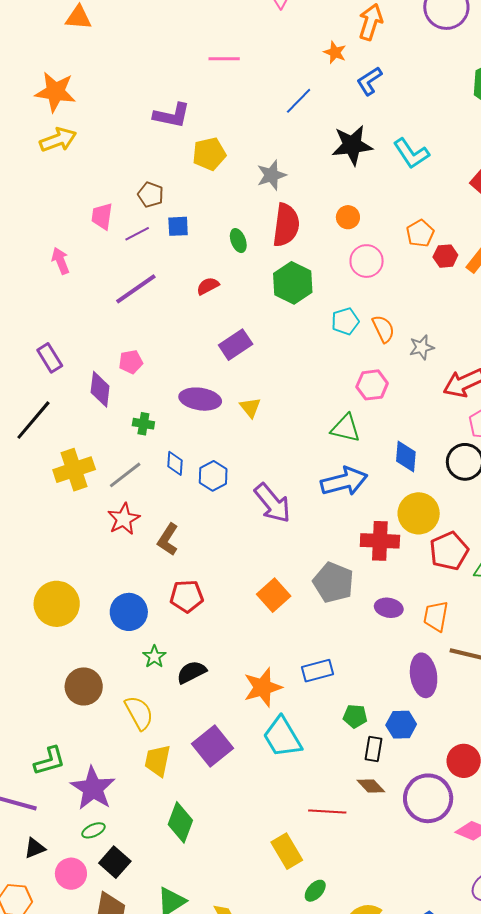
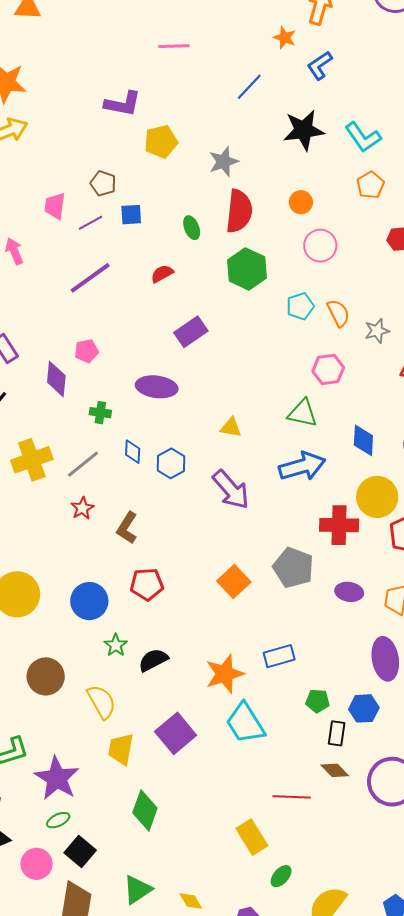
orange pentagon: (420, 233) -> (370, 185), moved
yellow triangle: (250, 407) -> (231, 428), moved, turned -40
red star: (124, 519) -> (82, 508), size x0.7

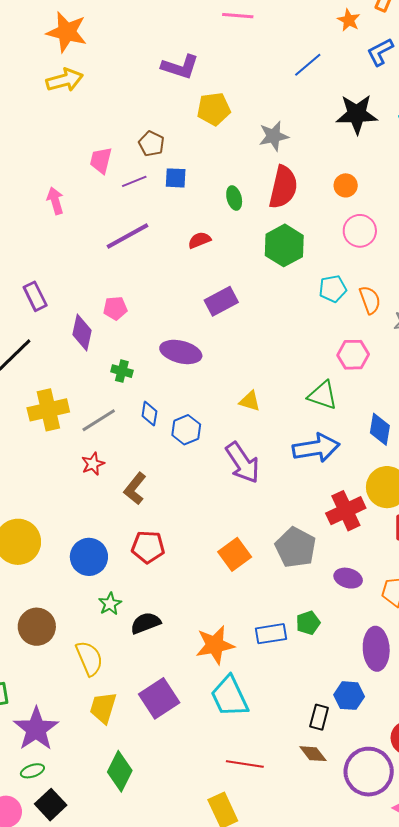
red cross: (339, 525) -> (346, 511), turned -33
green pentagon: (318, 701) -> (308, 623), moved, turned -30
red line: (292, 797) -> (245, 764), moved

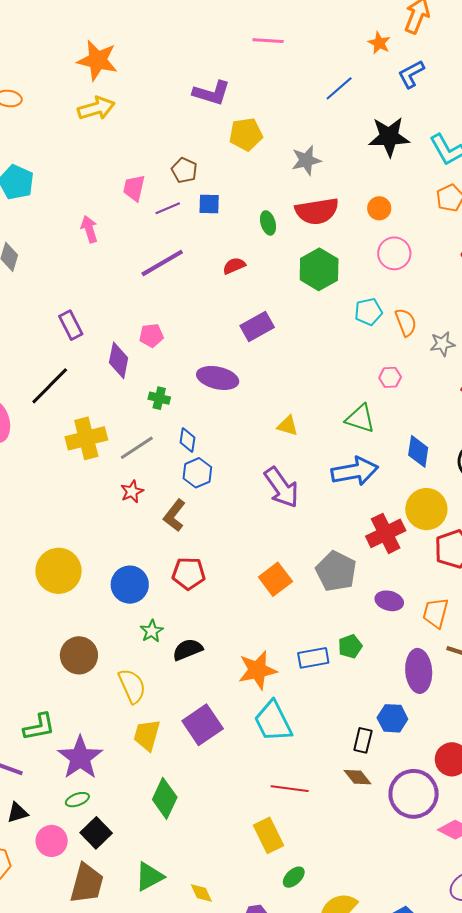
red semicircle: (283, 187) -> (317, 211), turned 69
pink hexagon: (353, 355) -> (390, 377), size x0.7
blue hexagon: (186, 430) -> (197, 473), moved

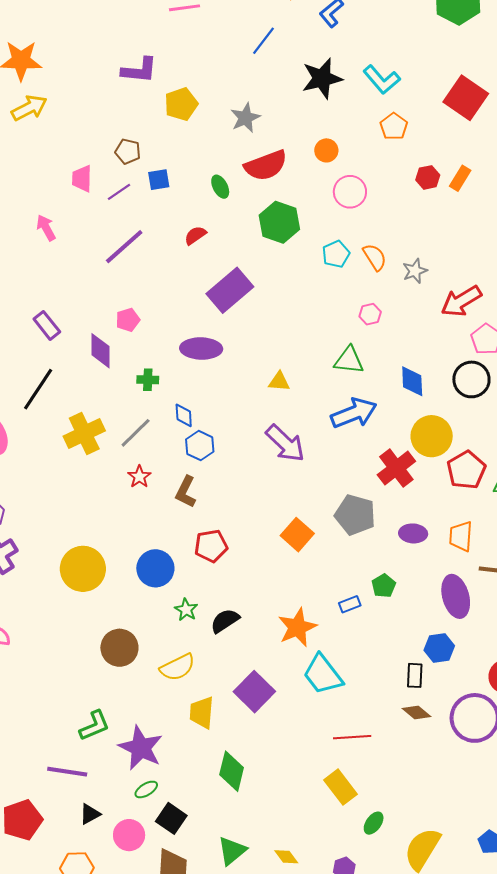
purple rectangle: (257, 326) -> (230, 290), size x1.4
blue rectangle: (313, 658) -> (350, 604), size x0.7
yellow semicircle: (132, 686) -> (178, 667), turned 99

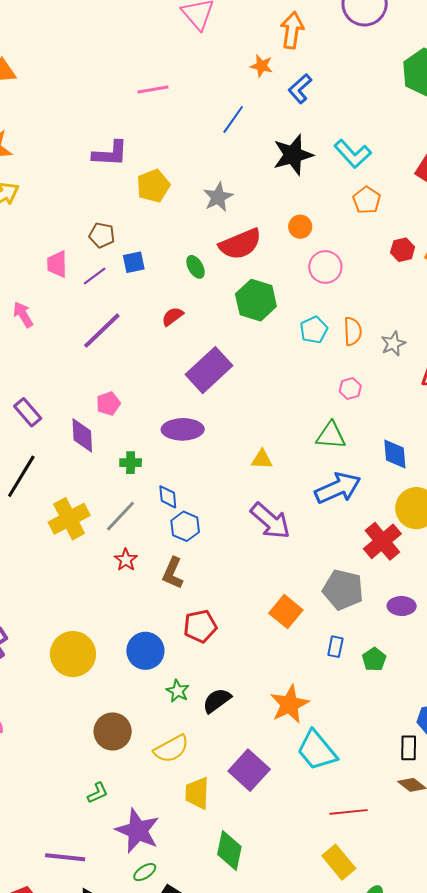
orange semicircle: (375, 257) -> (353, 331), turned 32
blue rectangle: (350, 604) -> (335, 647), moved, turned -55
green L-shape: (94, 726) -> (98, 793), moved, size x0.7

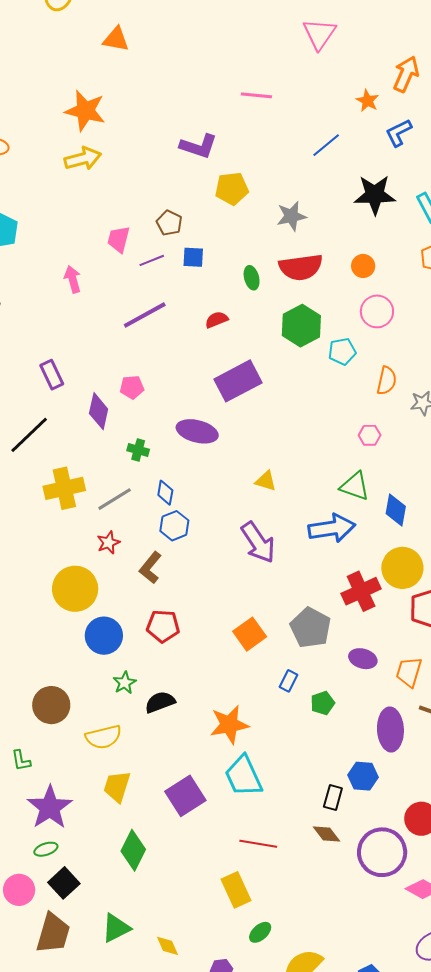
cyan pentagon: (314, 330) -> (342, 351), moved
green triangle: (331, 435) -> (355, 486), moved
yellow circle: (73, 654) -> (75, 589), moved
purple square: (249, 770) -> (185, 796), moved
green L-shape: (98, 793) -> (21, 760), turned 90

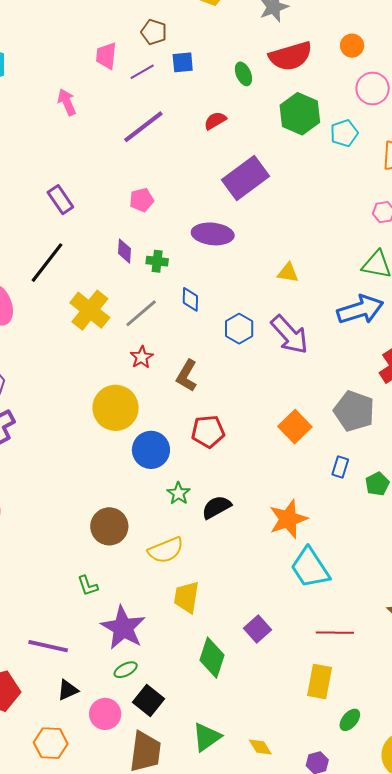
purple diamond: (99, 411) -> (124, 251), moved, size x0.7
yellow cross: (64, 488) -> (90, 310), turned -30
blue hexagon: (174, 526) -> (239, 329), moved
purple square: (185, 796) -> (257, 629), moved, size x0.7
yellow rectangle: (236, 890) -> (320, 682), turned 44

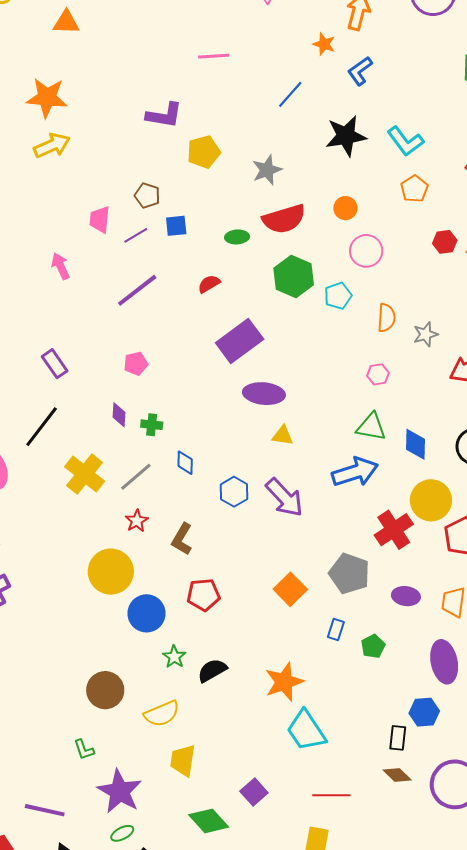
green ellipse: (243, 74) -> (237, 237), turned -70
purple ellipse: (213, 234) -> (264, 394), moved
green diamond: (212, 658) -> (209, 821), turned -60

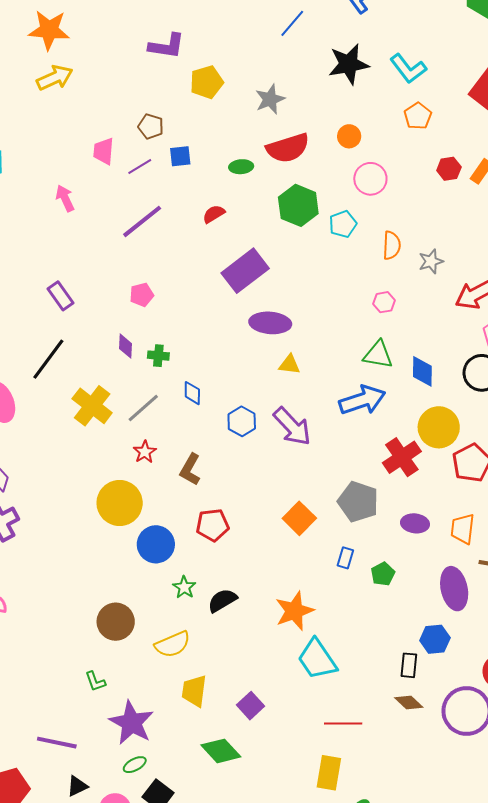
purple square: (254, 792) -> (251, 706), moved

